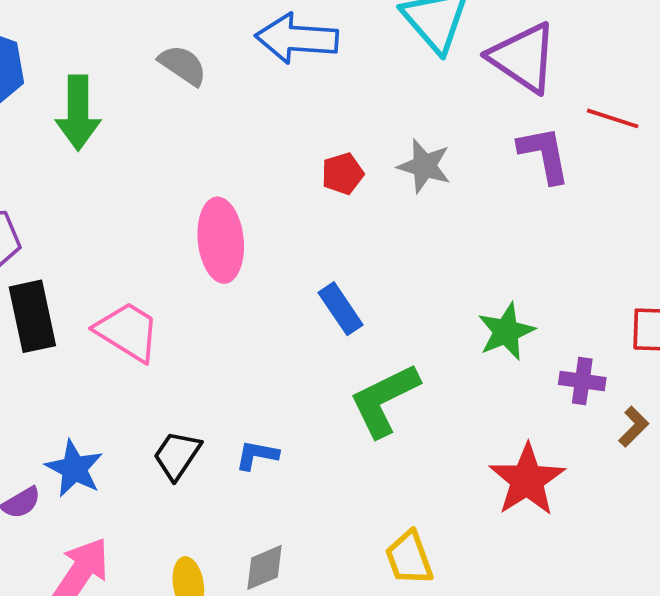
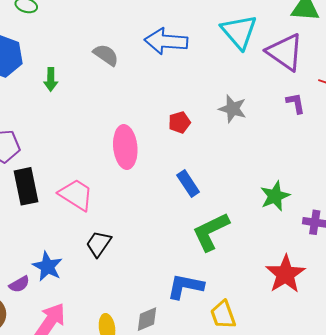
green arrow: (78, 113) -> (51, 79), size x0.6
purple L-shape: (544, 155) -> (296, 103), size x0.7
red pentagon: (342, 174) -> (179, 122), moved
black trapezoid: (177, 455) -> (99, 244), moved
blue L-shape: (257, 455) -> (185, 286), moved, size x1.6

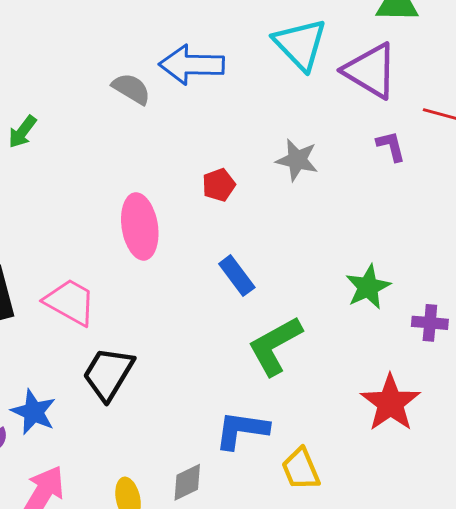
gray semicircle: (106, 55) -> (131, 89), moved
green arrow: (51, 79) -> (22, 132), turned 40
black trapezoid: (99, 244) -> (108, 374), size x1.4

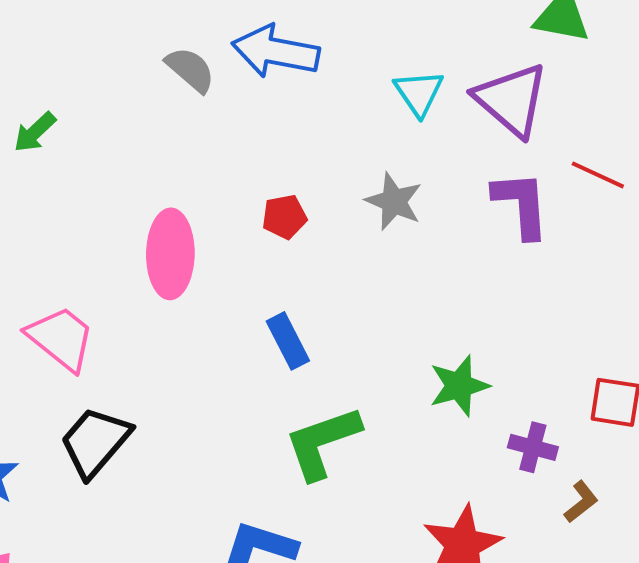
cyan triangle: (300, 44) -> (419, 93), moved, size x0.7
green arrow: (22, 132) -> (35, 132), moved
purple L-shape: (391, 146) -> (521, 204), size x1.6

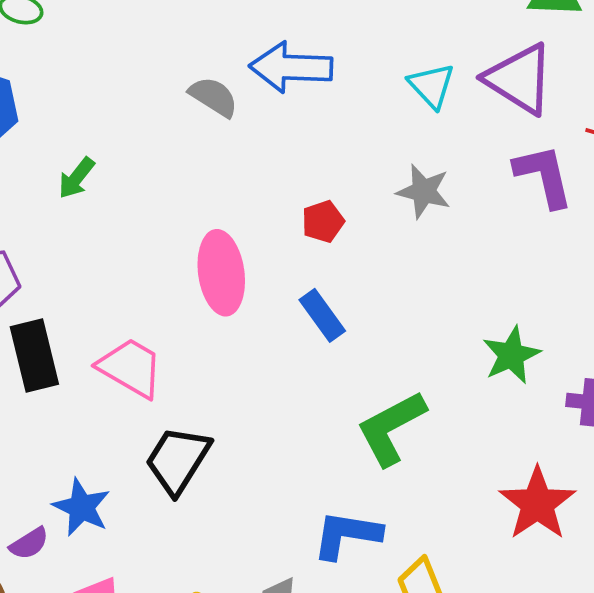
blue rectangle: (288, 341) -> (322, 315), moved

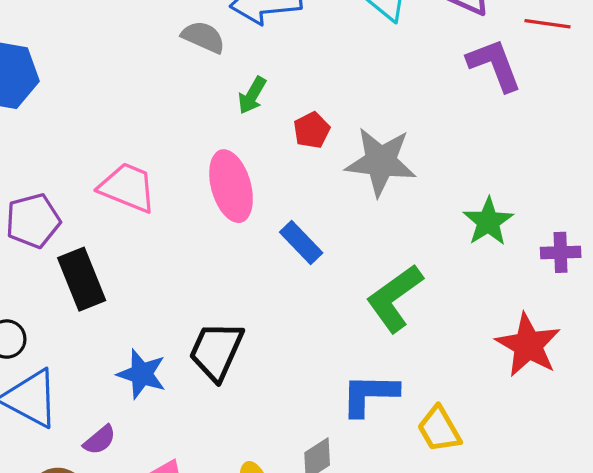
green arrow: (76, 178) -> (252, 95), moved
gray star: (424, 191) -> (381, 162), moved, size x1.5
blue rectangle: (322, 315) -> (301, 242), moved
pink trapezoid: (131, 368) -> (128, 187), moved
blue star: (82, 507) -> (142, 374), moved

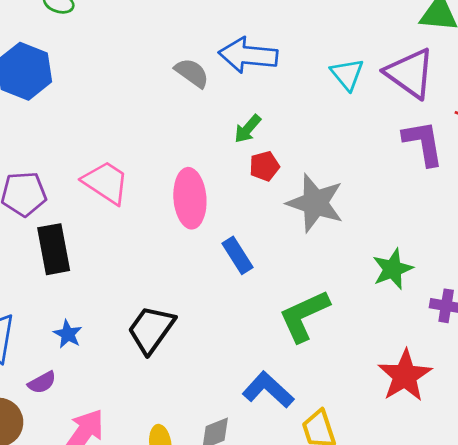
green arrow: (252, 95) -> (248, 129), moved
blue star: (142, 374) -> (68, 334), moved, size x0.7
blue L-shape: (369, 395) -> (268, 390), turned 30

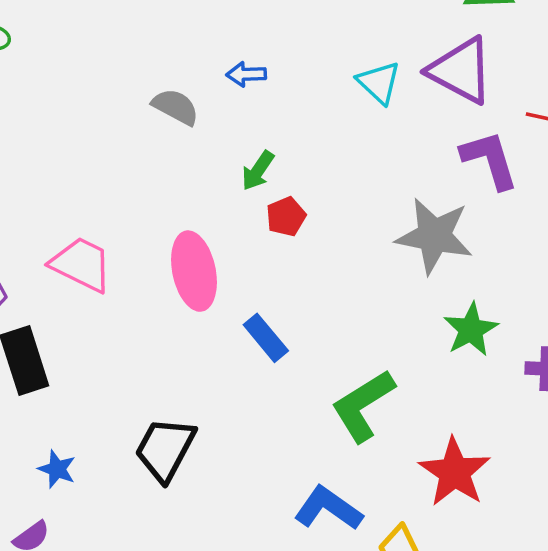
blue arrow: (248, 55) -> (246, 74), size x0.5
gray star: (315, 203) -> (434, 236), moved
red star: (405, 376) -> (455, 472), moved

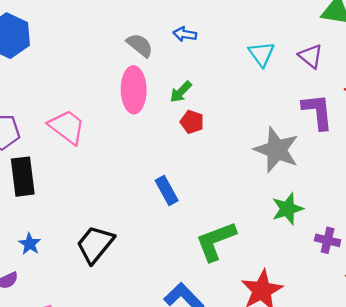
purple triangle: (461, 71) -> (311, 56), size x0.6
red pentagon: (286, 217) -> (192, 122), turned 30
pink ellipse: (194, 271) -> (134, 90), moved

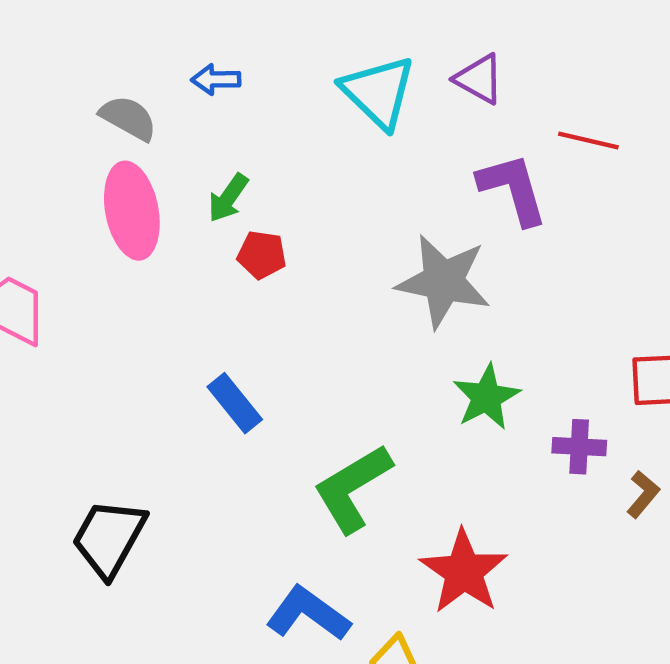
cyan triangle: (261, 54) -> (378, 92), size x1.4

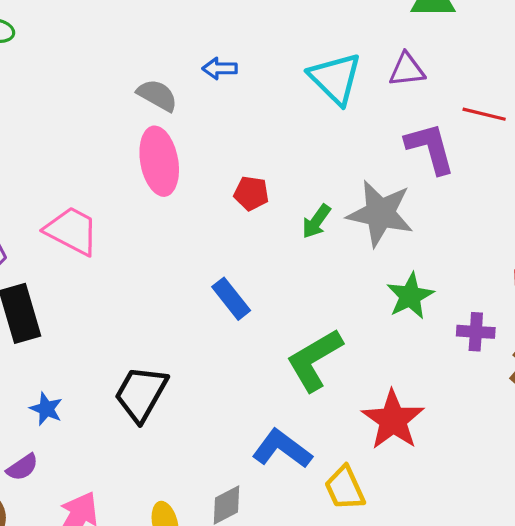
purple triangle: (479, 79) -> (407, 70), turned -36
green arrow: (228, 198) -> (316, 221), moved

